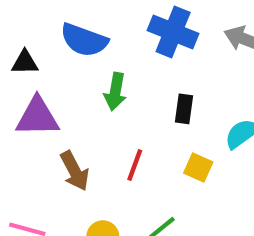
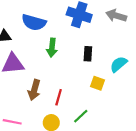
red line: (135, 165) -> (59, 97), moved
brown arrow: (75, 171) -> (34, 90), turned 48

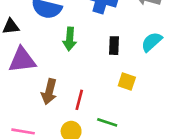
cyan semicircle: (119, 64) -> (152, 42), moved
green line: (81, 116) -> (107, 122), turned 63

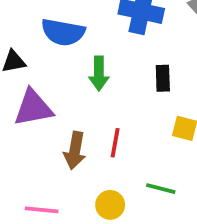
red line: (79, 100) -> (115, 143), moved

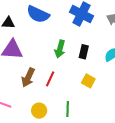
green arrow: (99, 73) -> (60, 49), moved
green line: (161, 189) -> (68, 109), turned 63

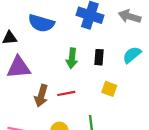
red line: (50, 79) -> (66, 93), turned 63

